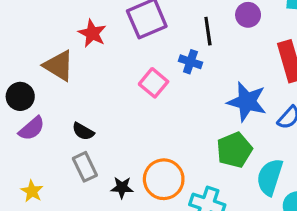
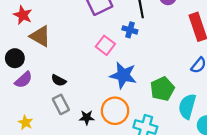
red star: (92, 33) -> (23, 15), moved
blue star: (247, 102) -> (123, 75), moved

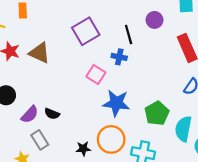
brown triangle: (40, 36) -> (39, 53), moved
purple semicircle: (24, 80) -> (30, 114), moved
gray rectangle: (61, 104) -> (40, 140), moved

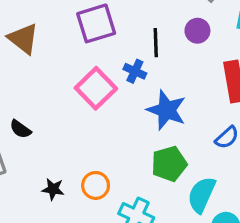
pink square: (96, 75) -> (96, 88), size x1.4
blue star: (116, 103) -> (167, 110), moved
orange circle: (111, 139) -> (96, 185), size x0.7

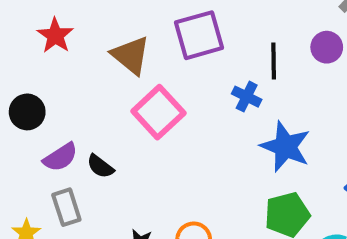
brown triangle: (23, 39) -> (131, 55), moved
pink square: (96, 88) -> (158, 112), moved

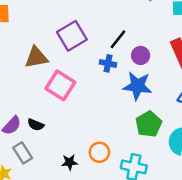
purple circle: (327, 47) -> (141, 55), moved
brown triangle: (131, 55) -> (36, 57), turned -35
black line: (274, 61) -> (118, 39), turned 54

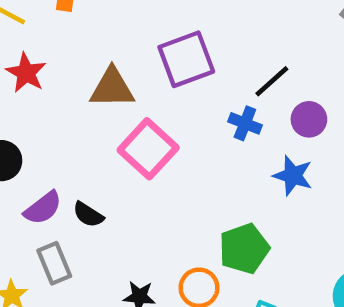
blue star: (137, 86) -> (293, 176), size x0.7
green pentagon: (149, 124) -> (244, 249), moved

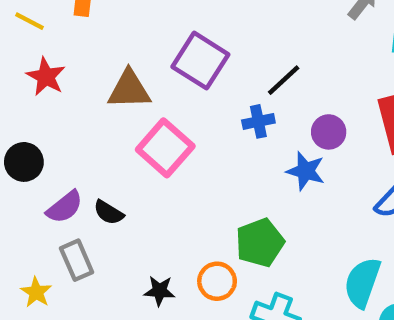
purple square: (186, 59) -> (200, 61), turned -36
purple circle: (309, 119) -> (329, 132), moved
blue cross: (245, 123) -> (258, 121), turned -32

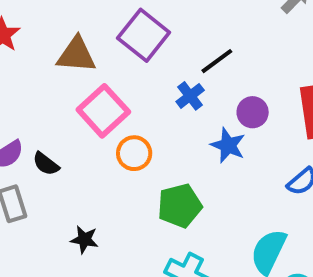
blue cross: (258, 121) -> (190, 96), turned -32
orange circle: (217, 281) -> (134, 153), moved

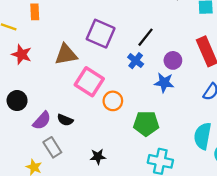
green pentagon: (180, 206) -> (146, 123), turned 30

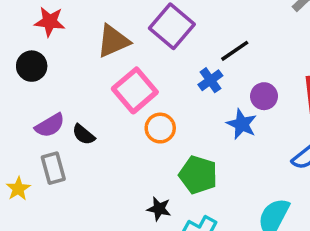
red star: (22, 54) -> (50, 22), turned -30
brown triangle: (66, 54) -> (113, 41), turned -30
black circle: (17, 101) -> (32, 66), moved
black star: (98, 157) -> (159, 209), moved

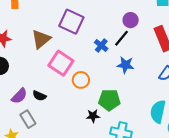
black line: (235, 51) -> (121, 38), moved
purple circle: (264, 96) -> (131, 20), moved
black star: (159, 209) -> (93, 116), moved

